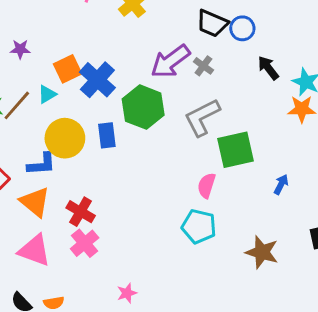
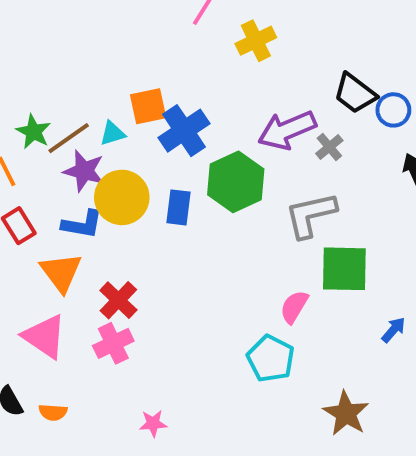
purple star: (20, 49) -> (84, 171), moved, size x1.5

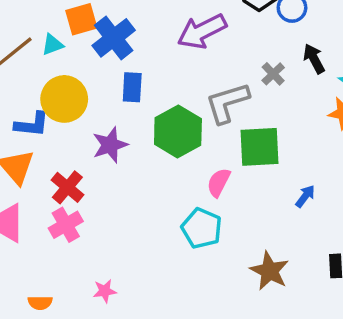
gray cross: (329, 147) -> (273, 74), moved
purple star: (84, 171) -> (110, 145), moved, turned -30
green hexagon: (236, 182) -> (178, 131), moved
blue rectangle: (179, 207) -> (132, 87), moved
orange semicircle: (53, 412) -> (40, 303), moved

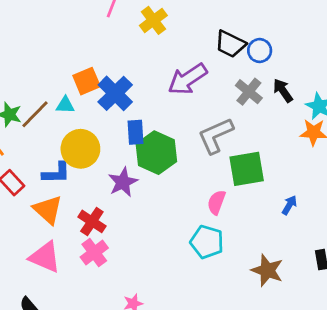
cyan triangle: (52, 45) -> (65, 105), turned 30
gray cross: (273, 74) -> (249, 92), moved, size x1.4
green hexagon: (178, 131) -> (156, 153), moved

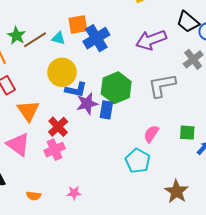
blue rectangle: (135, 132) -> (106, 110), moved
green square: (247, 169) -> (187, 133), moved, size x0.6
blue L-shape: (56, 173) -> (76, 90), moved

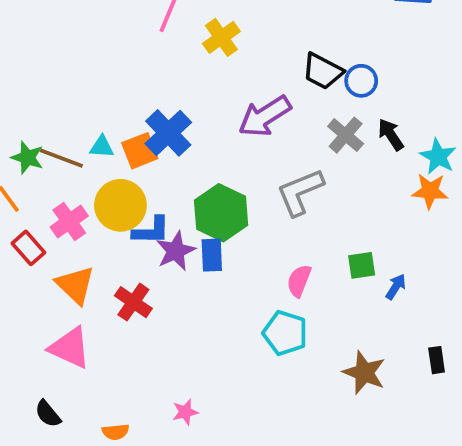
orange square: (78, 24) -> (140, 151), moved
brown line: (35, 40) -> (61, 158), turned 65
pink cross: (55, 150) -> (69, 221), moved

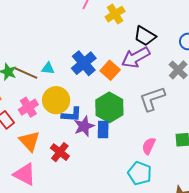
black trapezoid: (323, 71) -> (145, 36), moved
orange square: (140, 151) -> (110, 70), moved, turned -30

